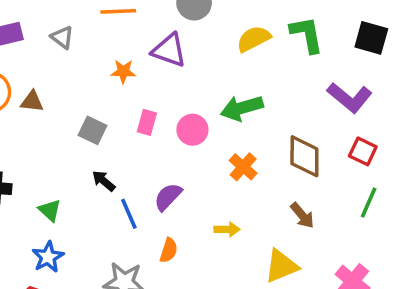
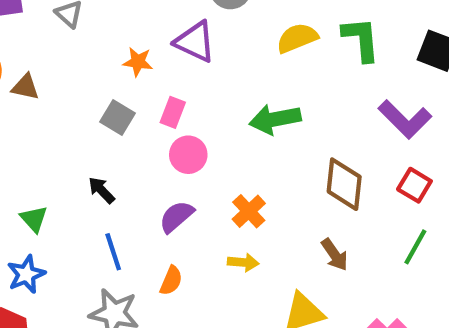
pink rectangle: (147, 122) -> (173, 112), moved
gray square: (92, 130) -> (117, 117), moved
pink circle: (192, 130) -> (188, 155), moved
orange cross: (243, 167) -> (249, 211), moved
blue line: (129, 214) -> (113, 252), moved

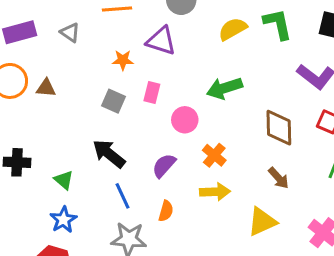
pink circle: (188, 155) -> (185, 120), moved
black arrow: (102, 190) -> (109, 154), size x1.6
yellow arrow: (243, 262) -> (215, 192), size x1.4

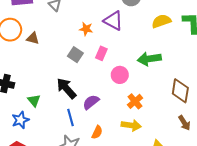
purple semicircle: (164, 166) -> (91, 102), moved
brown arrow: (279, 178) -> (184, 123), moved
blue star: (63, 220) -> (20, 120), moved

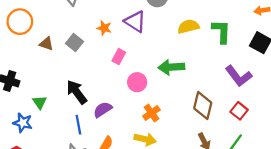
brown triangle: (33, 38) -> (46, 44), moved
gray square: (75, 55) -> (75, 42), moved
blue star: (20, 120) -> (23, 123), turned 30

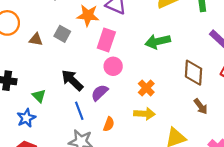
orange star: (104, 28) -> (88, 15), size x1.5
pink rectangle: (119, 57) -> (106, 40), size x1.5
pink circle: (137, 82) -> (113, 66), moved
blue star: (23, 123) -> (26, 118), turned -30

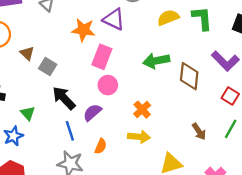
gray square: (62, 34) -> (48, 67), moved
brown triangle: (36, 40) -> (27, 53), turned 32
brown diamond: (194, 73) -> (189, 76), moved

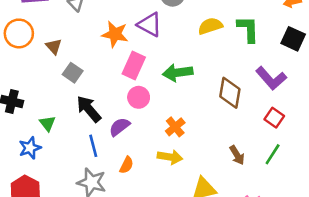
brown triangle: (27, 53) -> (54, 46), moved
green arrow: (156, 61) -> (178, 73), moved

